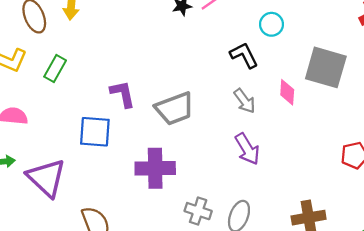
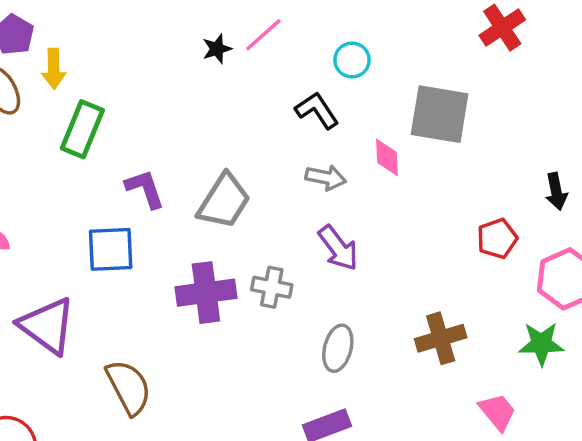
green rectangle: (55, 69) -> (82, 129), moved, size x1.4
gray arrow: (245, 101) -> (326, 178), turned -35
gray trapezoid: (175, 109) -> (224, 201), turned -30
gray cross: (198, 211) -> (272, 287), moved

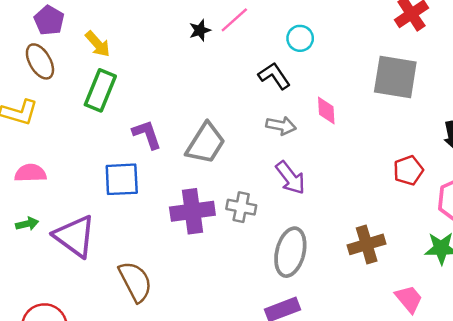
yellow arrow: (54, 69) -> (98, 44), moved, turned -40
gray square: (440, 114) -> (395, 77), moved
gray ellipse: (338, 348) -> (290, 252), size x1.4

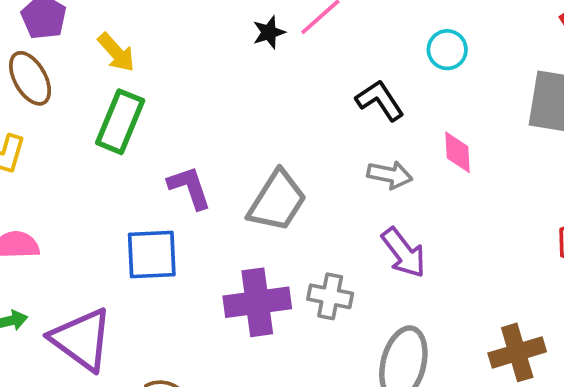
cyan circle: (300, 38) -> (447, 50), moved

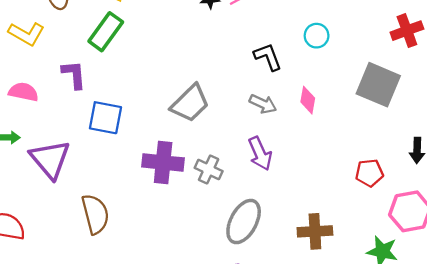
purple L-shape: (189, 187) -> (74, 75), moved

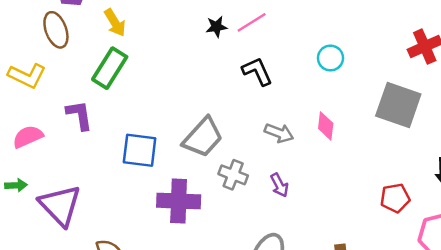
black L-shape: (268, 57) -> (257, 71), moved
pink semicircle: (23, 92) -> (28, 137), turned -32
blue square: (105, 118) -> (140, 150), moved
purple arrow: (260, 154) -> (279, 185), size x0.7
gray cross: (209, 170) -> (233, 175), moved

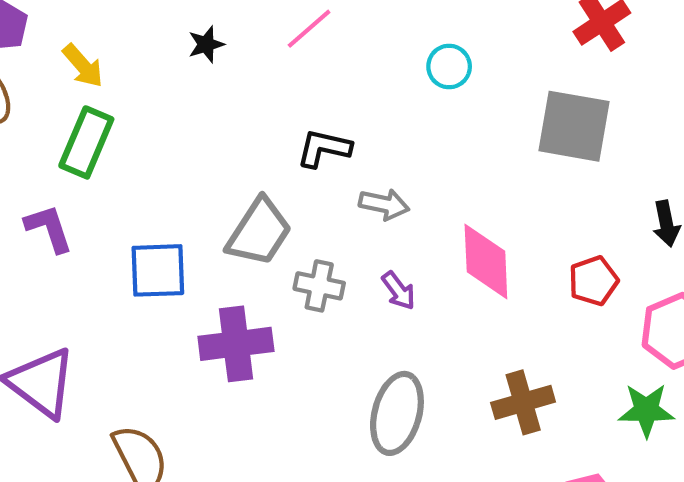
black star: (216, 27) -> (206, 44), moved
black L-shape: (257, 71) -> (324, 148), moved, turned -44
pink diamond: (326, 126) -> (486, 261), moved, size x1.6

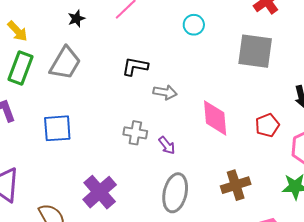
gray trapezoid: (259, 232) -> (65, 63), moved
purple arrow: (399, 291) -> (167, 145), moved
purple cross: (236, 344) -> (100, 192), moved, turned -32

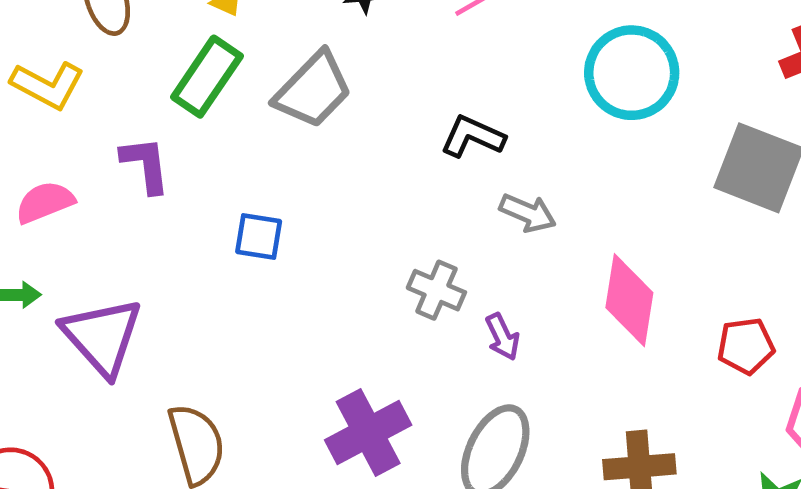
cyan circle: (194, 25) -> (632, 73), size x1.8
blue square: (57, 128) -> (259, 236), size x0.7
purple cross: (100, 192) -> (368, 432), moved

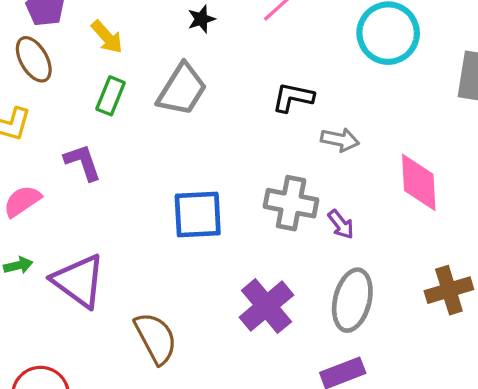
green rectangle: (207, 77) -> (111, 96), size x0.7
blue square: (259, 236) -> (198, 215), moved, size x1.6
gray cross: (436, 290) -> (291, 203), size x1.4

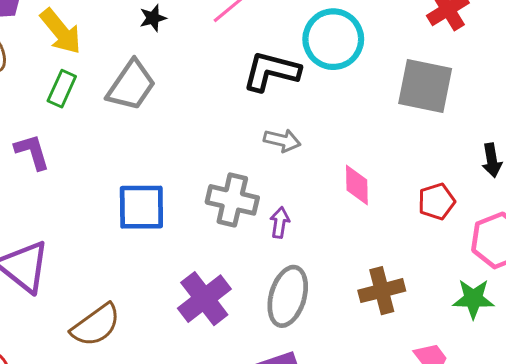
yellow arrow: (107, 37) -> (61, 31), size x1.4
black L-shape: (293, 97) -> (271, 71), moved, size x1.4
pink diamond: (419, 182) -> (357, 185), size x0.7
purple arrow: (341, 224) -> (280, 223), turned -136
brown semicircle: (156, 338) -> (96, 325), turned 80

